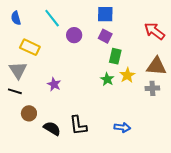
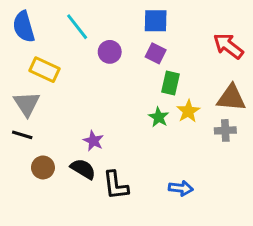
blue semicircle: (16, 18) -> (24, 27), size x1.5
purple star: (54, 84) -> (93, 141), moved
black semicircle: (52, 128) -> (83, 169), moved

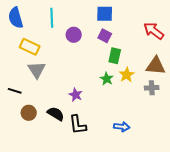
cyan line: (77, 27) -> (52, 18), turned 36
gray triangle: (27, 104) -> (37, 70), moved
purple star: (93, 141) -> (76, 95), moved

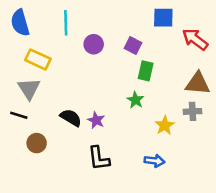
blue square: (105, 14) -> (163, 18), moved
gray triangle: (37, 70) -> (29, 89), moved
yellow star: (127, 75) -> (165, 125), moved
black semicircle: (56, 114) -> (71, 118), moved

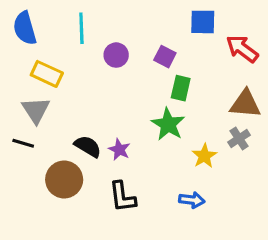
green star: (135, 100) -> (168, 124), size x1.5
gray cross: (192, 111) -> (239, 139), turned -30
brown circle: (37, 143) -> (64, 179), moved, size x1.5

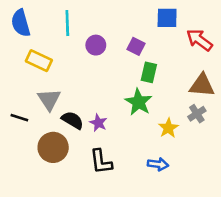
gray triangle: (36, 110) -> (49, 99), moved

